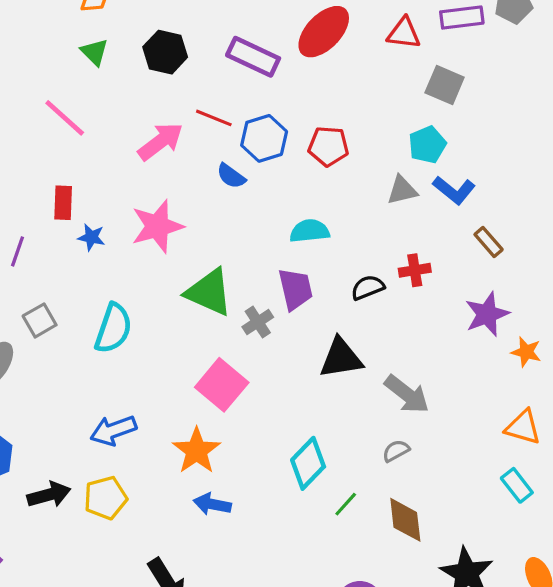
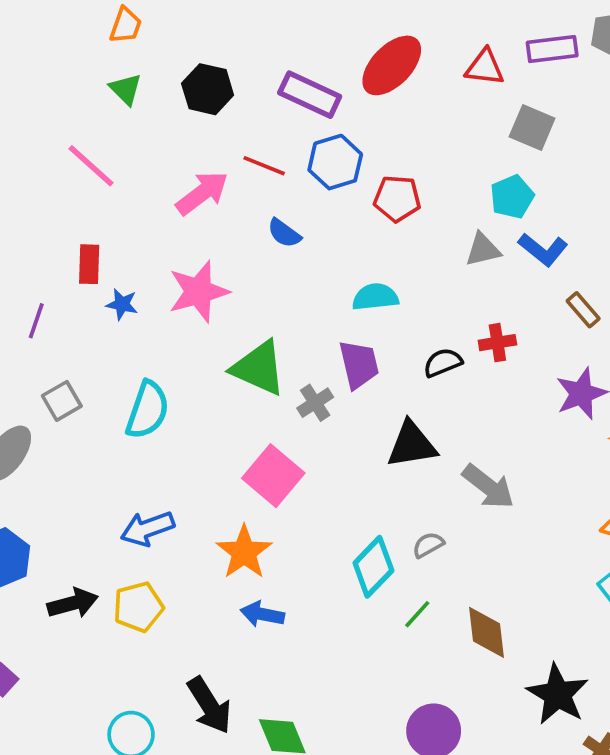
blue hexagon: (264, 138) -> (335, 162), moved
gray semicircle: (396, 451) -> (428, 545), moved

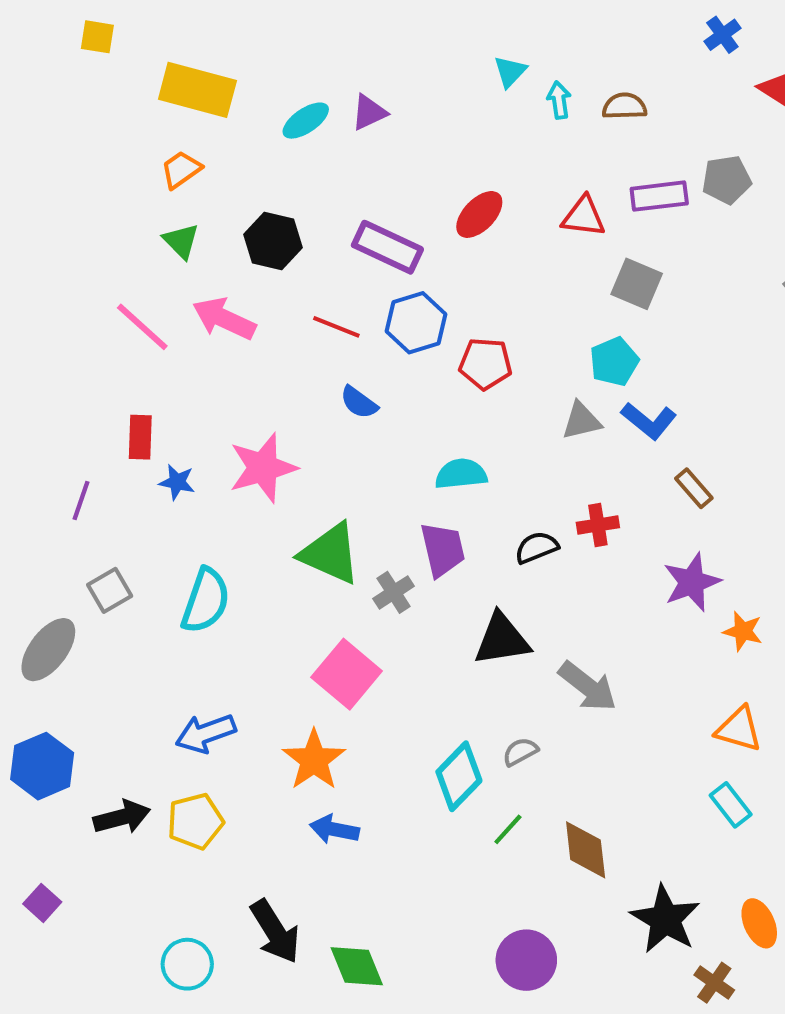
orange trapezoid: (126, 25) -> (181, 170), turned -144
red ellipse: (392, 65) -> (479, 214), size x0.7
pink arrow: (202, 193) -> (224, 319), moved, turned -118

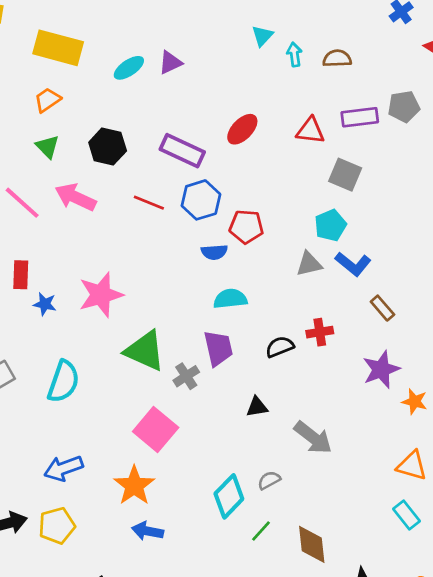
blue semicircle: (359, 402) -> (214, 252), moved, turned -40
black triangle: (502, 639) -> (257, 407), size x0.6

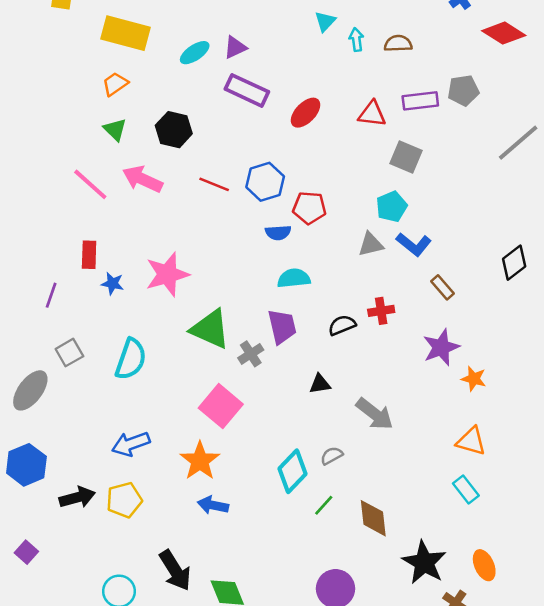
purple rectangle: (182, 151) -> (247, 90), moved

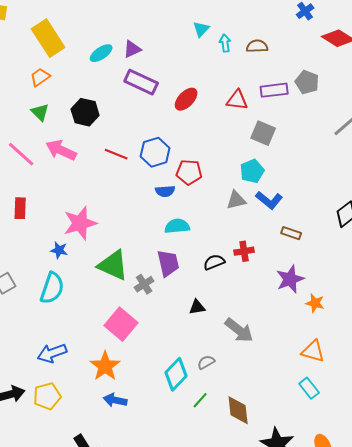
yellow rectangle: (126, 33) -> (48, 38), turned 42
gray pentagon: (463, 90) -> (307, 82), turned 30
blue star: (112, 283) -> (59, 250), moved
brown rectangle: (442, 287) -> (291, 233), turned -30

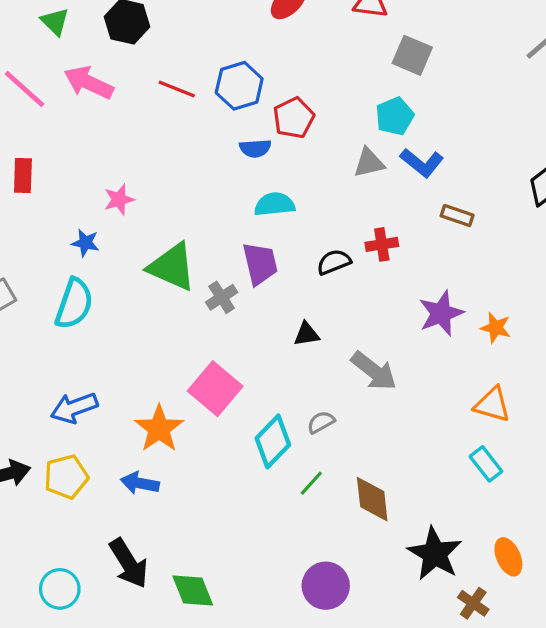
red pentagon: (189, 172) -> (294, 118), turned -30
pink star: (80, 223) -> (119, 200), size x0.6
purple star: (290, 279) -> (441, 313), moved
pink square: (121, 324) -> (215, 389), moved
blue arrow: (115, 400) -> (140, 483), moved

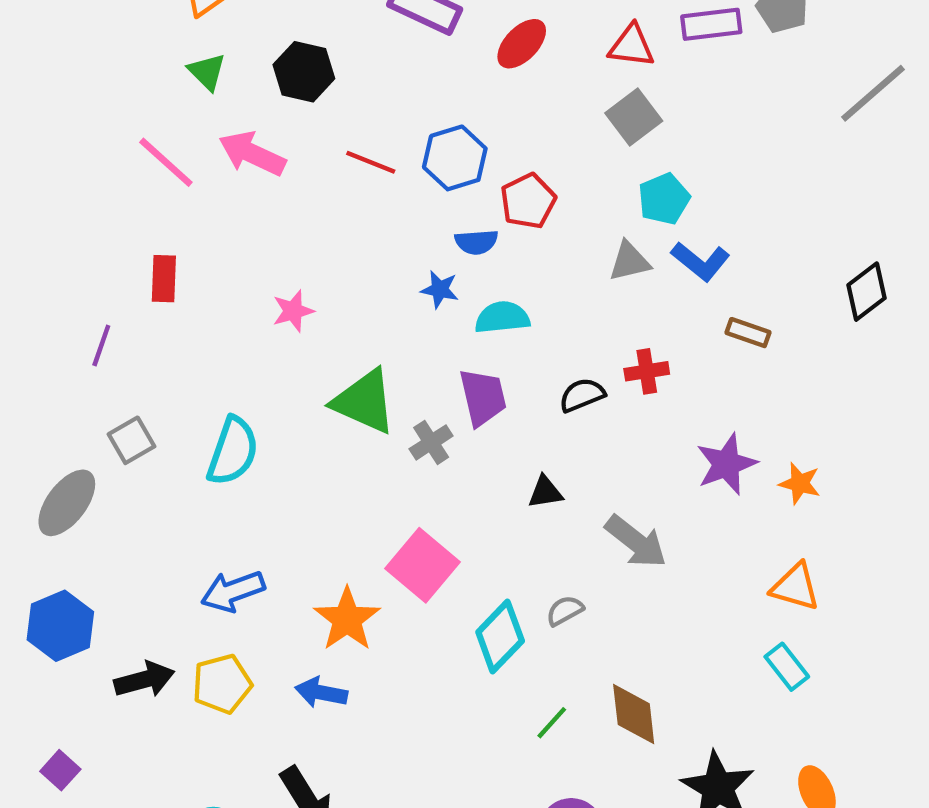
gray square: (412, 55) -> (634, 117), moved, turned 30
blue star: (85, 243) -> (440, 289), moved
green line: (311, 483) -> (552, 723), moved

